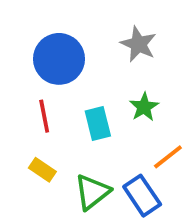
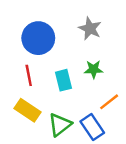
green star: (144, 107) -> (94, 69), turned 30
yellow rectangle: (42, 170) -> (27, 110), size x1.5

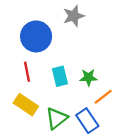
gray star: (90, 28) -> (74, 16), moved, turned 30
green star: (94, 69) -> (88, 77), moved

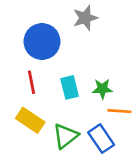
orange line: (103, 97) -> (119, 111), turned 42

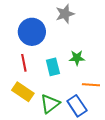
green star: (102, 89) -> (77, 58), moved

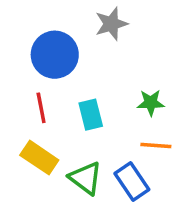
green star: (77, 58) -> (151, 103), moved
green triangle: (50, 104) -> (86, 178), turned -45

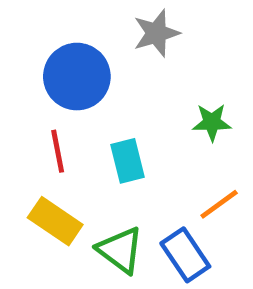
green star: (151, 103) -> (212, 122), moved
orange line: (156, 146) -> (219, 204), turned -40

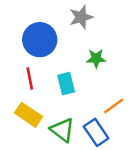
green star: (212, 122) -> (96, 58), moved

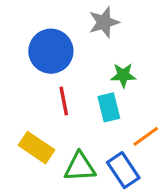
red line: (30, 79) -> (64, 101), moved
cyan rectangle: (66, 84) -> (109, 107), moved
green triangle: (62, 130) -> (80, 167), turned -40

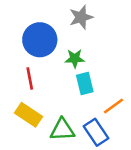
green star: (123, 75) -> (75, 58), moved
red line: (64, 101) -> (30, 78), moved

